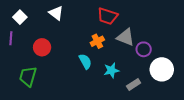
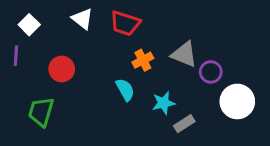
red trapezoid: (107, 16) -> (125, 23), moved
gray rectangle: (134, 85) -> (184, 124), moved

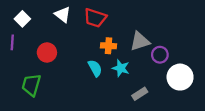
gray triangle: (184, 54) -> (140, 41), turned -40
orange cross: (143, 60) -> (108, 46), turned 32
cyan star: (164, 103) -> (121, 68), moved, turned 30

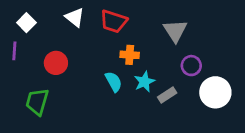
gray triangle: (140, 41) -> (175, 31), moved, turned -45
cyan star: (121, 68) -> (144, 82), turned 30
gray rectangle: (140, 94) -> (167, 95), moved

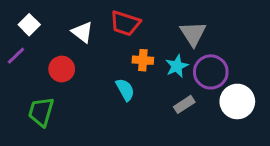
white triangle: (75, 17) -> (82, 32), moved
purple line: (14, 51) -> (16, 56), turned 42
purple circle: (191, 66) -> (211, 72), size x1.5
cyan star: (144, 82) -> (177, 66), moved

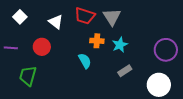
gray triangle: (193, 34) -> (112, 17), moved
purple line: (16, 56) -> (11, 48), moved, turned 48
purple circle: (211, 72) -> (166, 50), moved
white circle: (237, 101) -> (159, 85), moved

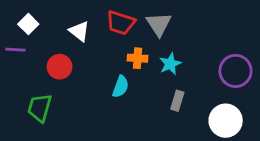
purple line: (11, 48) -> (16, 50), moved
cyan semicircle: (85, 61) -> (121, 87), turned 49
gray rectangle: (125, 71) -> (177, 101), turned -40

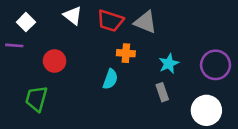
gray triangle: (159, 24) -> (145, 22), turned -35
white triangle: (79, 31) -> (73, 16), moved
cyan star: (170, 64) -> (169, 64), moved
gray rectangle: (177, 101) -> (162, 92), turned -36

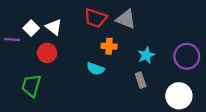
white triangle: (73, 16) -> (54, 27), moved
white square: (26, 22) -> (31, 28), moved
cyan semicircle: (110, 79) -> (95, 69), turned 90

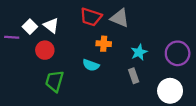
green trapezoid: (31, 86) -> (54, 81), moved

